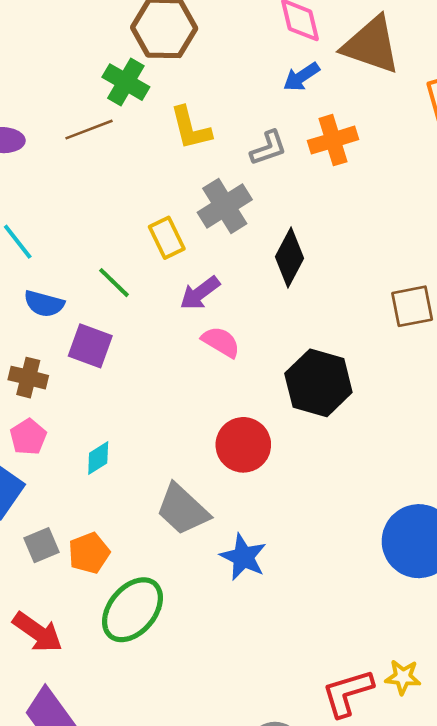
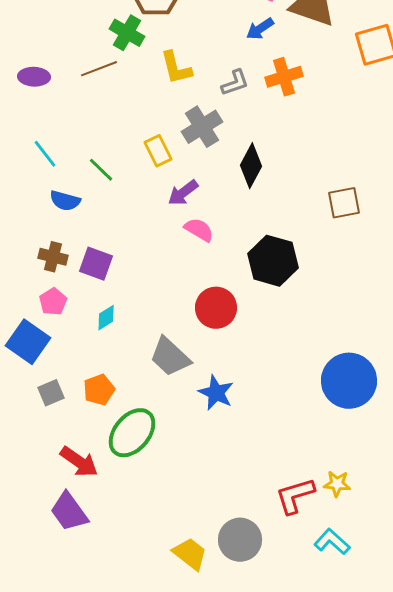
green line: (114, 283) -> (101, 170), moved
purple square: (90, 346) -> (96, 264), moved
gray square: (41, 545) -> (51, 393), moved
red arrow: (37, 632) -> (79, 462), moved

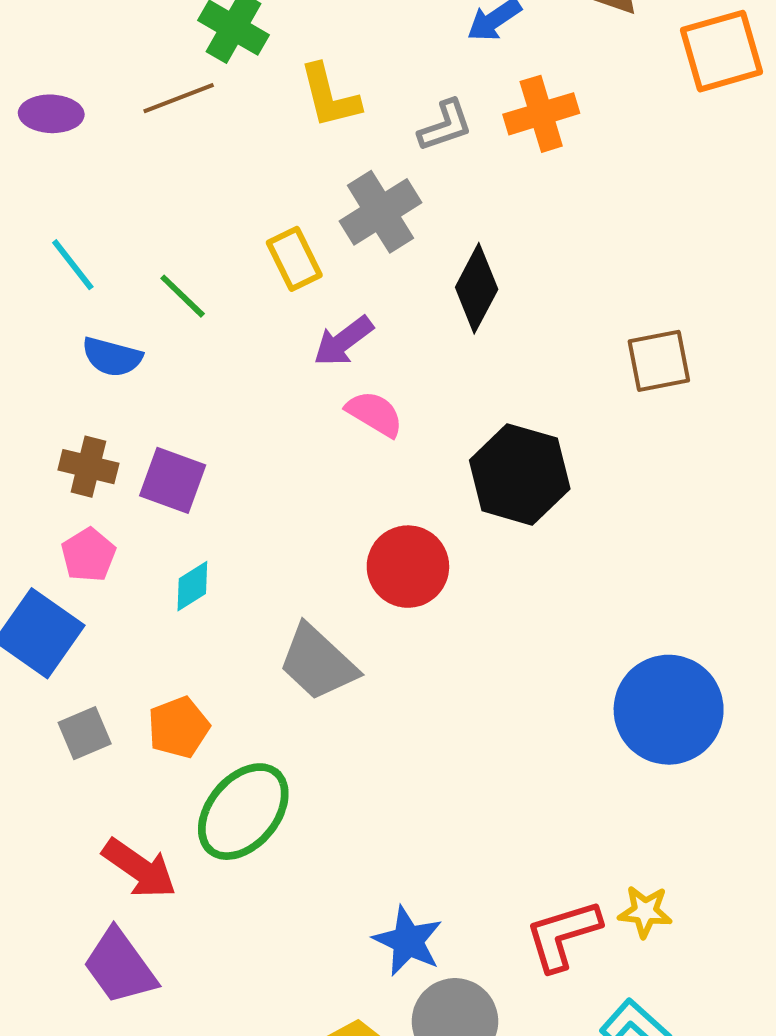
blue star: (216, 393) -> (408, 941), moved

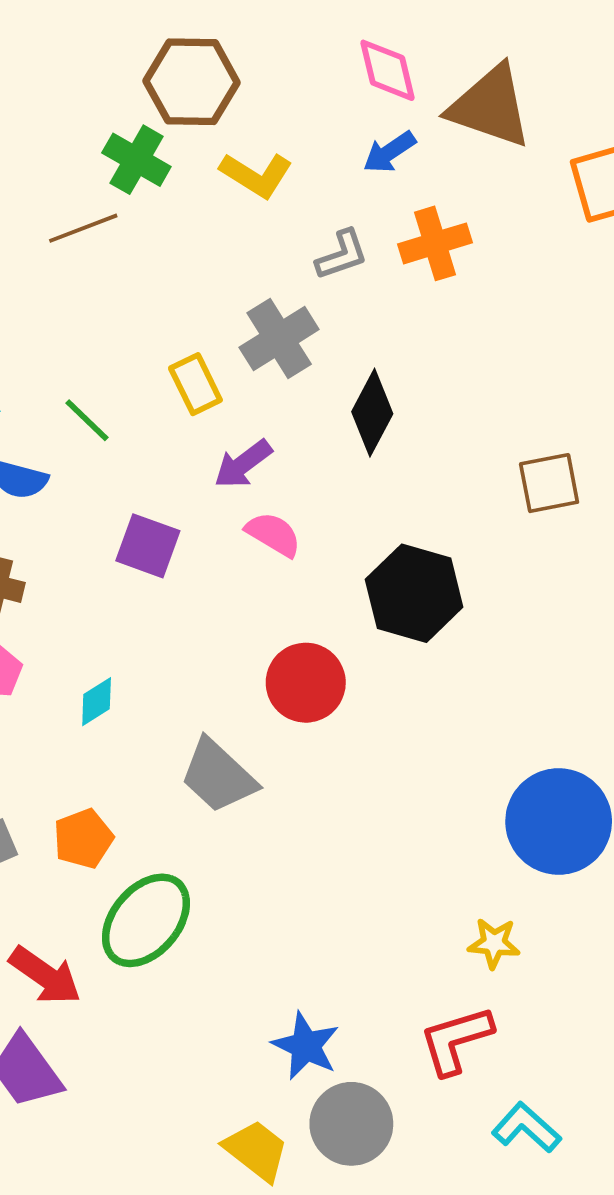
yellow L-shape: (330, 96) -> (256, 175), moved, turned -44
purple square: (173, 480) -> (148, 546), moved
yellow star: (645, 912) -> (494, 943), moved

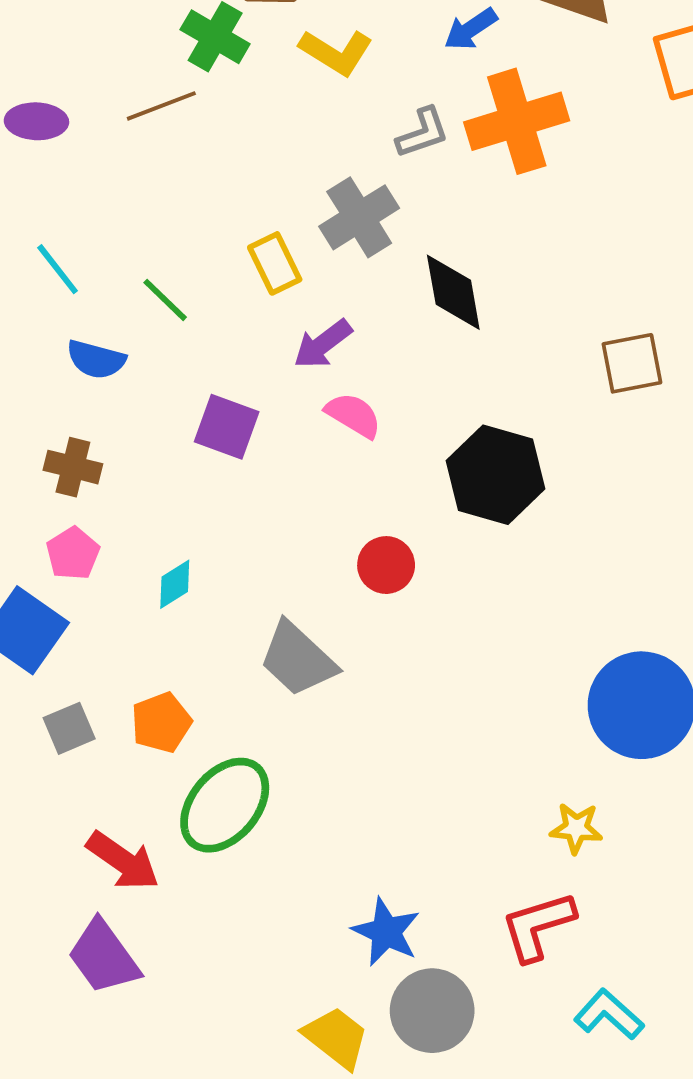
orange cross: (435, 243) -> (517, 121), size x1.4
black diamond: (372, 413) -> (453, 292), turned -38
red circle: (306, 683) -> (386, 565), size x0.7

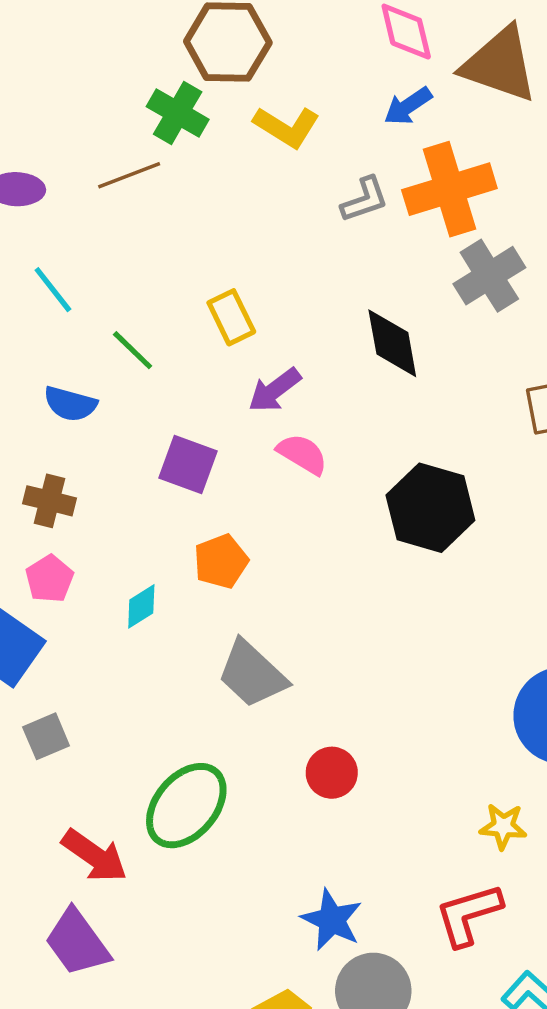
gray cross: (359, 217) -> (489, 276), moved
cyan line: (58, 269) -> (53, 290), moved
red circle: (386, 565) -> (332, 773), moved
orange pentagon: (161, 723) -> (221, 561), moved

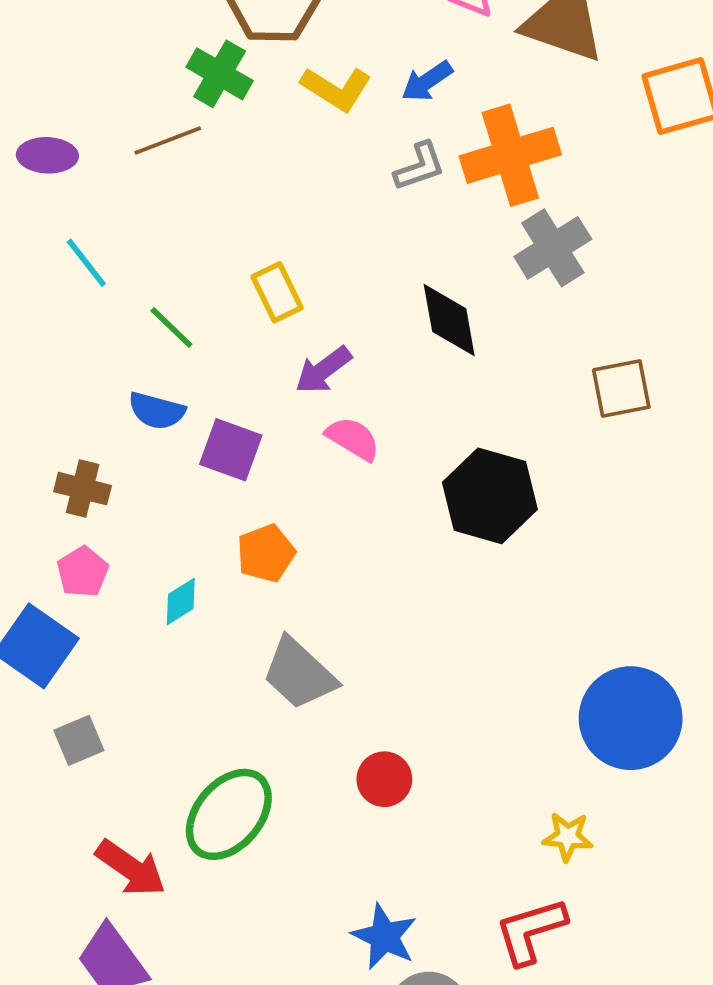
blue arrow: (408, 106) -> (427, 81), moved
blue semicircle: (70, 404) -> (157, 411), moved

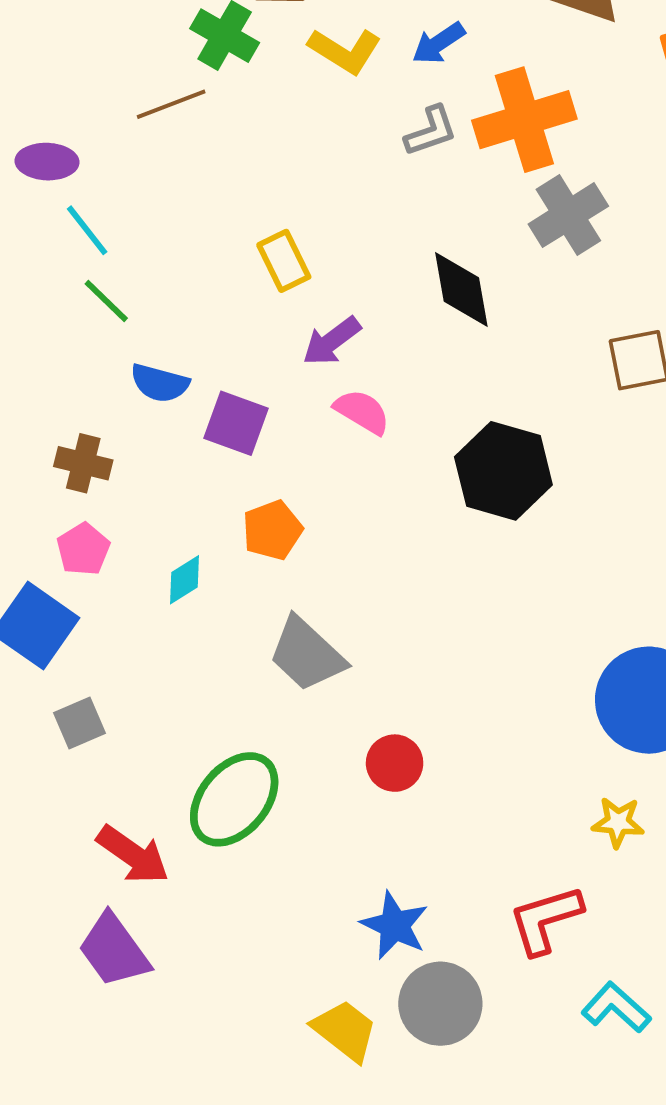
purple ellipse: (47, 155) -> (47, 162), moved
green line: (171, 327) -> (106, 301), moved
yellow star: (568, 837) -> (618, 822), moved

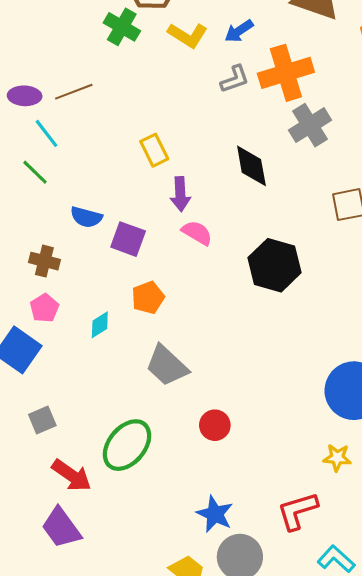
brown line: (171, 104) -> (74, 92), moved
green line: (106, 301) -> (35, 172), moved
purple arrow: (332, 341) -> (180, 194), turned -56
gray square: (79, 723) -> (42, 420), moved

